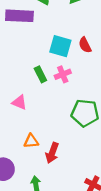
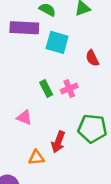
cyan square: (60, 46) -> (57, 42), moved
red arrow: (52, 153) -> (58, 142), moved

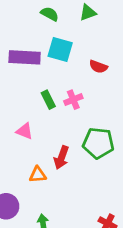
purple rectangle: (24, 28) -> (25, 57), moved
red semicircle: (92, 58) -> (98, 67), turned -42

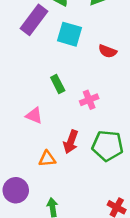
purple rectangle: (25, 57) -> (34, 20), moved, turned -56
pink cross: (73, 100) -> (89, 100), moved
green pentagon: (98, 143) -> (108, 146), moved

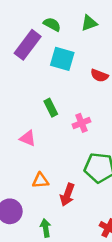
red arrow: (71, 142) -> (67, 195), moved

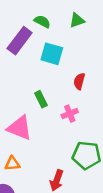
red semicircle: (99, 76) -> (79, 81), moved, turned 84
pink triangle: (28, 138) -> (20, 128), size x1.6
orange triangle: (40, 181) -> (12, 164), moved

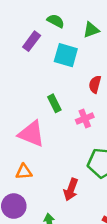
green triangle: (77, 20) -> (91, 30), moved
purple rectangle: (20, 41) -> (32, 41), size x0.7

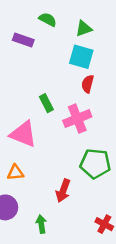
purple rectangle: (32, 41) -> (23, 40), turned 72
cyan square: (66, 55) -> (81, 57), moved
pink cross: (85, 119) -> (77, 119), size x1.5

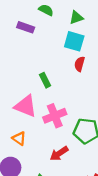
pink cross: (77, 119) -> (55, 116), moved
orange triangle: (16, 173) -> (19, 138), turned 40
red arrow: (63, 191) -> (59, 154), turned 36

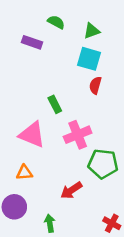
pink cross: (55, 116) -> (78, 135), moved
orange triangle: (19, 138) -> (24, 173), turned -40

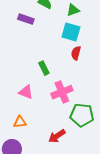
pink triangle: (32, 135) -> (26, 92), size x0.7

